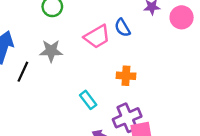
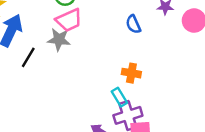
pink trapezoid: (97, 37) -> (69, 20), moved
cyan rectangle: (88, 100) -> (119, 97), moved

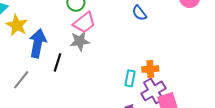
orange cross: (131, 73) -> (150, 69), moved
cyan rectangle: (119, 97) -> (130, 78), moved, turned 56

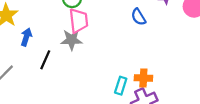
pink trapezoid: (84, 23) -> (79, 21), turned -65
blue arrow: (38, 43) -> (26, 37), size x0.6

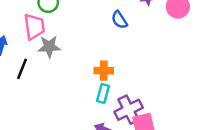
pink trapezoid: (79, 21) -> (34, 27), moved
orange cross: (143, 78) -> (104, 71), moved

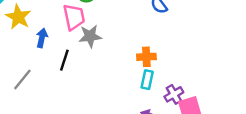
purple cross: (129, 110) -> (174, 94), size x0.7

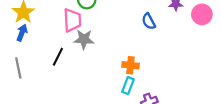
blue arrow: (42, 38) -> (22, 33), moved
gray line: (22, 80) -> (18, 68), turned -60

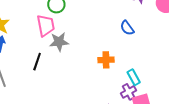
blue semicircle: (149, 21) -> (127, 28), moved
cyan rectangle: (128, 86) -> (134, 77), moved, turned -42

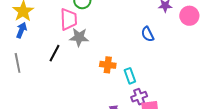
orange cross: (106, 60) -> (108, 65), moved
cyan rectangle: (134, 77) -> (130, 76), moved

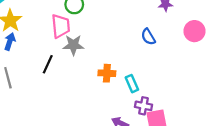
pink circle: (189, 16) -> (194, 31), moved
purple cross: (139, 97) -> (144, 106), turned 35

